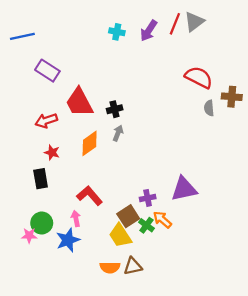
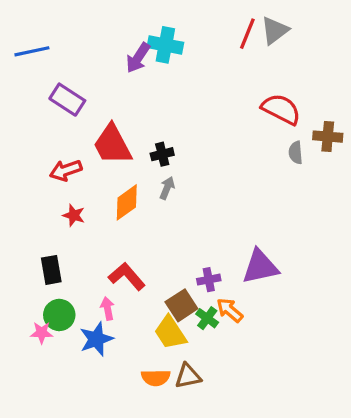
purple arrow: (149, 31) -> (138, 58), moved
cyan cross: (117, 32) -> (165, 45), size x1.5
black rectangle: (41, 179) -> (51, 270), moved

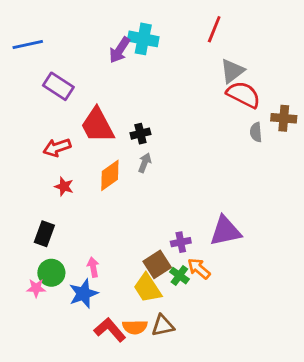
gray triangle: (275, 30) -> (232, 71), moved
black rectangle: (51, 270) -> (44, 234), turned 30
red L-shape: (127, 276) -> (110, 330), moved

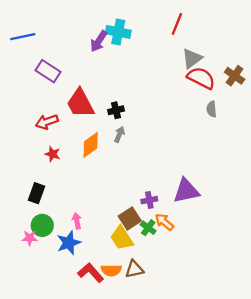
brown cross: (284, 118) -> (235, 76), moved, turned 30

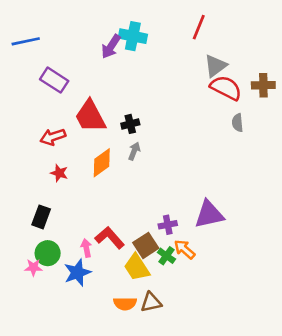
brown cross: (235, 76) -> (263, 85), turned -36
red L-shape: (91, 273) -> (110, 238), moved

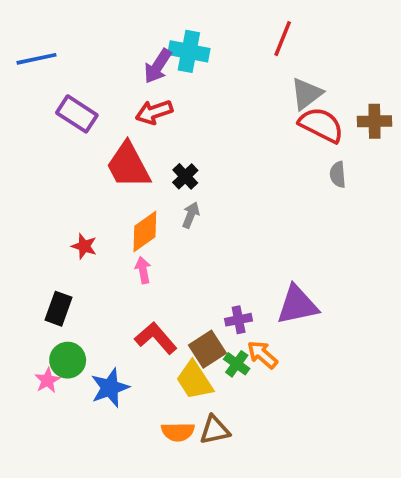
black cross: (130, 124) -> (185, 176), turned -30
red arrow: (53, 137) -> (154, 112), moved
pink arrow: (86, 248) -> (143, 270), moved
pink star: (33, 267) -> (47, 380), turned -30

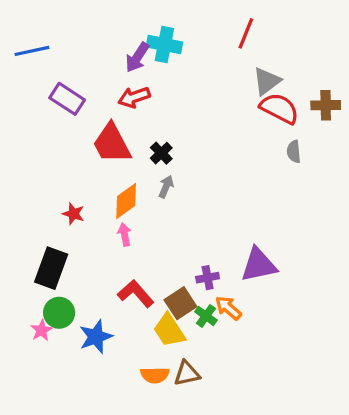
black rectangle: (58, 309) -> (51, 268), size x1.4

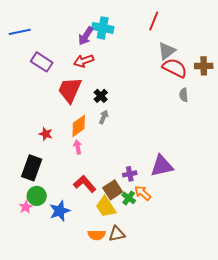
red trapezoid: (112, 144) -> (70, 90), turned 52

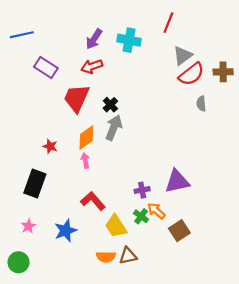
cyan cross: (103, 28) -> (129, 40), moved
red semicircle: (175, 68) -> (191, 74), turned 115
gray arrow: (104, 117) -> (114, 128), size x1.6
brown square: (113, 190) -> (179, 231), moved
green circle: (37, 196) -> (19, 262), moved

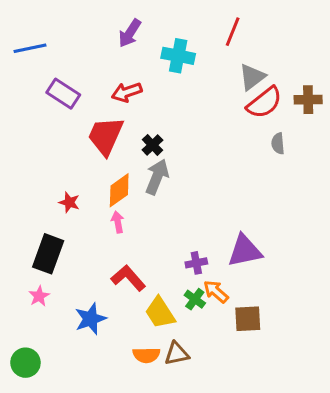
purple arrow: (94, 39) -> (130, 33), moved
pink star: (28, 226) -> (39, 296), moved
brown square: (179, 231) -> (248, 319), turned 30

